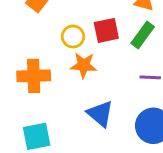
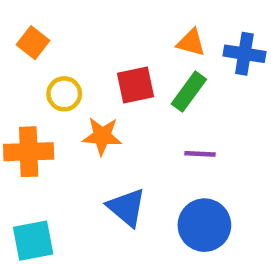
yellow circle: (73, 37) -> (64, 94), moved

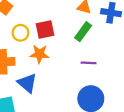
red square: (135, 85) -> (45, 29), moved
blue triangle: (127, 207) -> (27, 83), moved

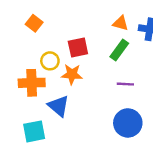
yellow circle: (20, 33) -> (50, 61), moved

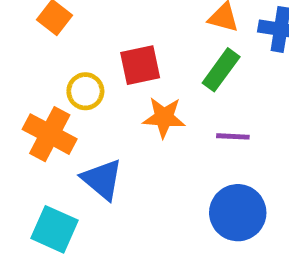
orange star: (72, 74) -> (164, 117), moved
orange cross: (32, 83) -> (50, 134), turned 30
cyan square: (34, 131) -> (54, 229), turned 35

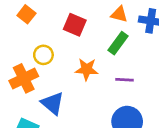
red square: (140, 65) -> (75, 25), moved, turned 35
orange cross: (50, 134) -> (24, 78), turned 36

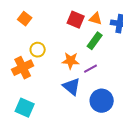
red square: (75, 25) -> (76, 20), moved
purple line: (125, 80) -> (91, 69), moved, turned -32
blue triangle: (53, 103) -> (72, 87), moved

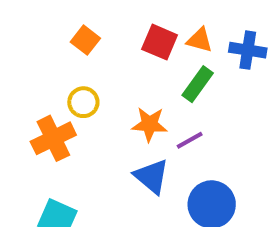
orange square: (25, 19) -> (85, 40), moved

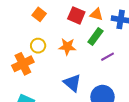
orange star: (150, 124) -> (67, 47), moved
purple line: (190, 140) -> (108, 57), moved

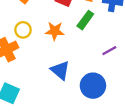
purple line: (108, 57) -> (109, 51), moved

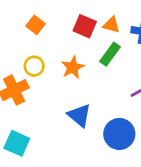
orange star: (55, 31) -> (73, 67), turned -30

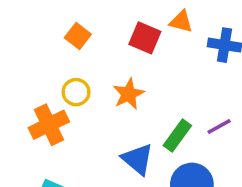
orange triangle: (111, 25) -> (181, 22), moved
green rectangle: (110, 54) -> (177, 136), moved

